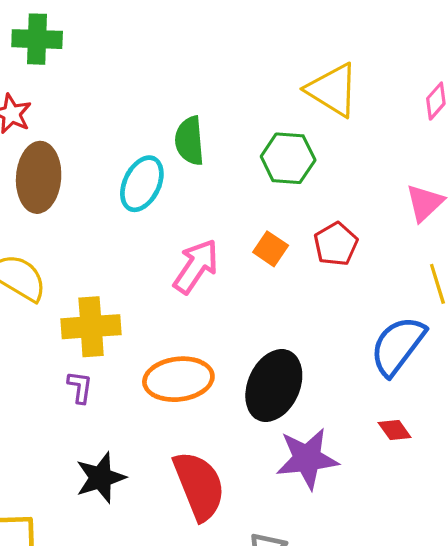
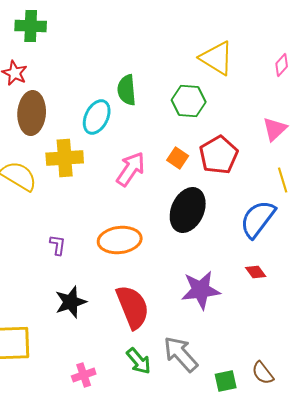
red pentagon: (336, 244) -> (219, 155), size x1.4
yellow cross: (91, 327) -> (65, 158), moved
black ellipse: (274, 386) -> (188, 210), moved

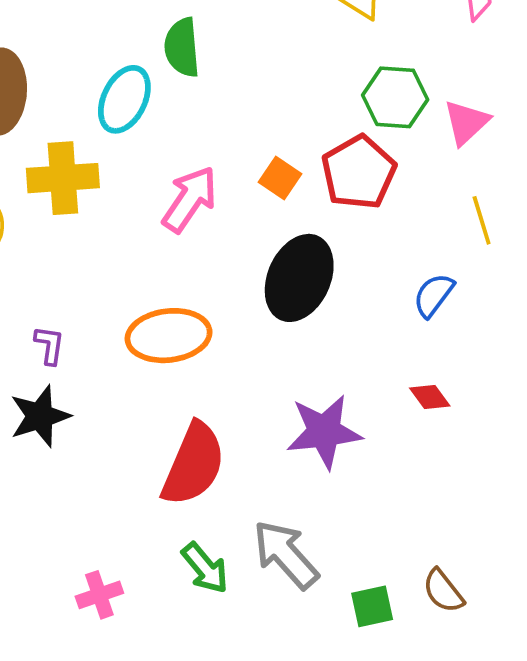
green hexagon: (189, 101) -> (395, 97), moved
blue semicircle: (258, 219) -> (434, 295), size x0.6
black star: (71, 302) -> (40, 416), moved
red semicircle: (133, 307) -> (194, 464), turned 45

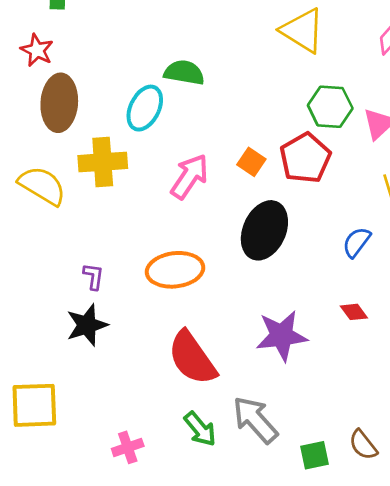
green semicircle: (182, 47) -> (184, 73), turned 105
red semicircle: (194, 464) -> (192, 358), turned 122

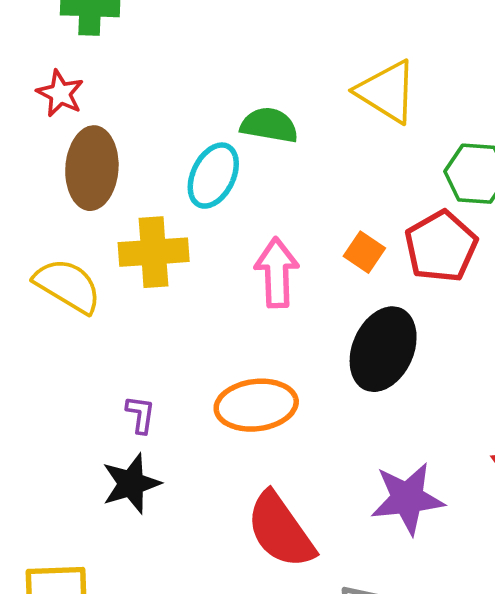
yellow triangle: (303, 30) -> (387, 92), moved
pink arrow: (189, 176) -> (277, 273), turned -36

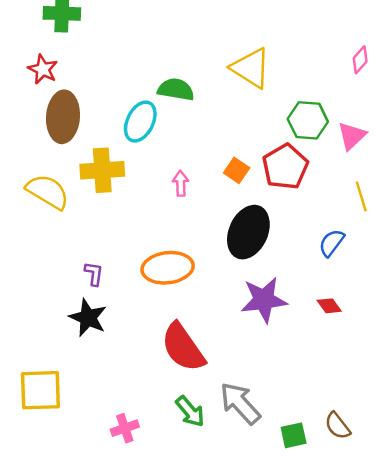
pink arrow: (277, 273) -> (181, 183), size x0.6
black star: (131, 484) -> (88, 318), turned -30
purple star: (407, 498) -> (264, 300), moved

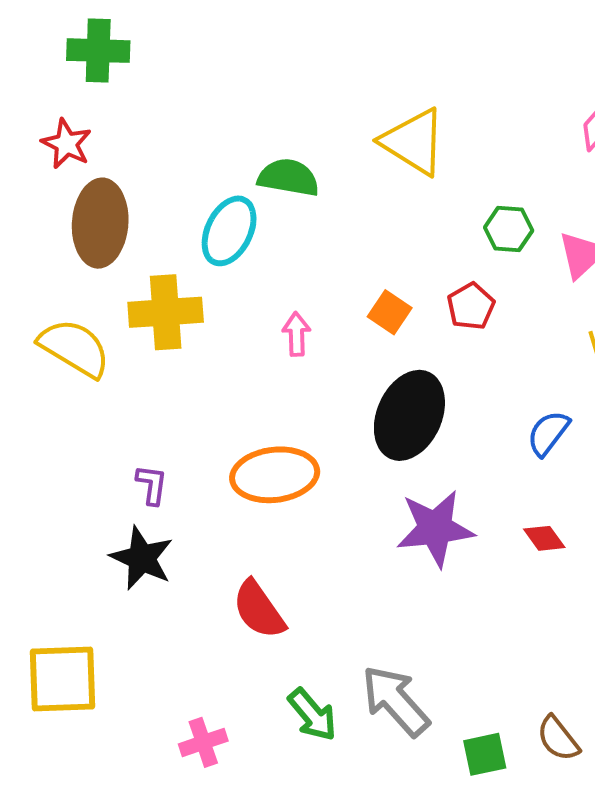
green hexagon: (308, 120) -> (509, 229), size x0.7
red pentagon: (285, 167) -> (471, 306), size x0.6
red semicircle: (183, 347) -> (259, 610), moved, size x0.7

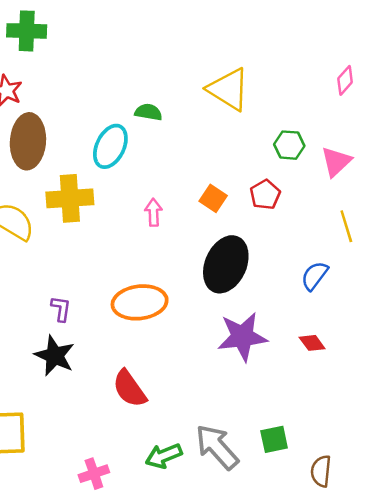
green semicircle: (288, 177) -> (148, 112), size x0.7
green arrow: (312, 715) -> (164, 456), turned 108
brown semicircle: (558, 738) -> (321, 471), turned 44
green square: (485, 754) -> (274, 439), moved

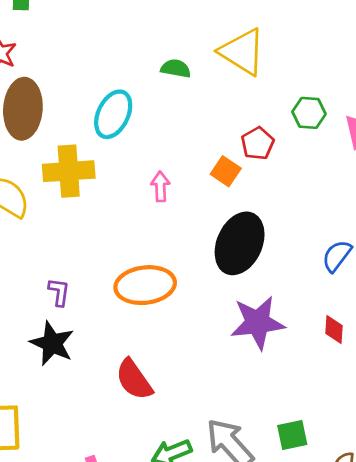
green semicircle: (148, 112) -> (176, 68), moved
red pentagon: (265, 195) -> (258, 143), moved
red diamond: (312, 343) -> (334, 330), turned 40

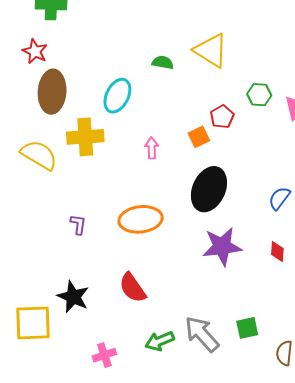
orange square: (226, 171) -> (199, 137), turned 30
black star: (52, 343) -> (73, 297), moved

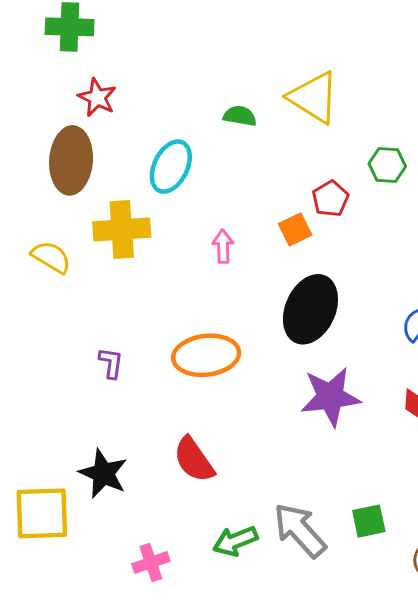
red star: (35, 51) -> (97, 97), moved
yellow semicircle: (39, 155) -> (51, 257), size x0.7

